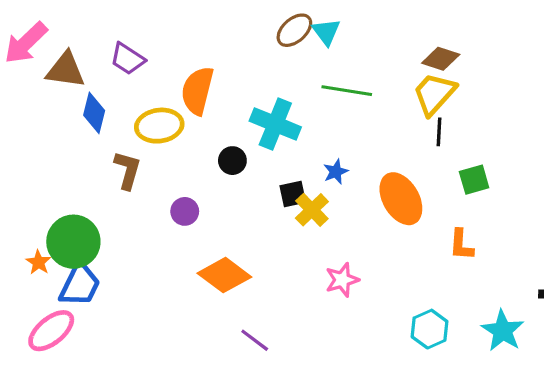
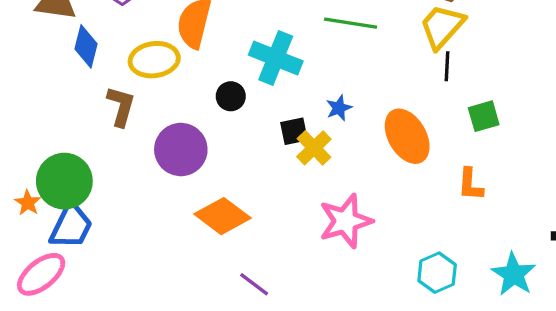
purple circle: (185, 211) -> (181, 150), size x1.8
pink star: (342, 280) -> (346, 221), size x1.5

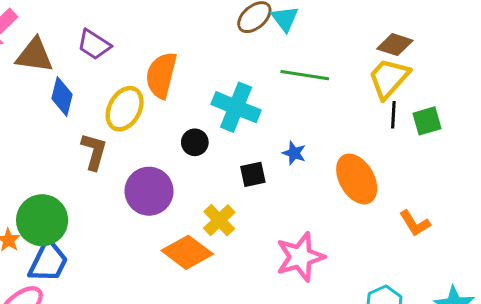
yellow ellipse: (154, 60) -> (125, 109), turned -54
blue star: (339, 108) -> (294, 153), turned -30
green square: (484, 116) -> (427, 121), moved
yellow cross: (314, 148) -> (219, 220), moved
orange L-shape: (470, 184) -> (415, 223), turned -36

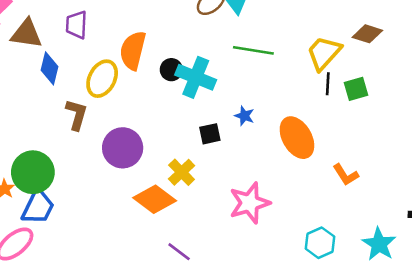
purple trapezoid: (94, 45) -> (76, 25), turned 60
brown diamond: (395, 45) -> (367, 34), moved
black circle: (195, 142) -> (171, 70), moved

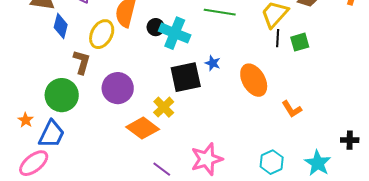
black square: (210, 134) -> (186, 77), size x1.8
green circle: (33, 172) -> (62, 95), moved
pink star: (250, 203) -> (207, 159), moved

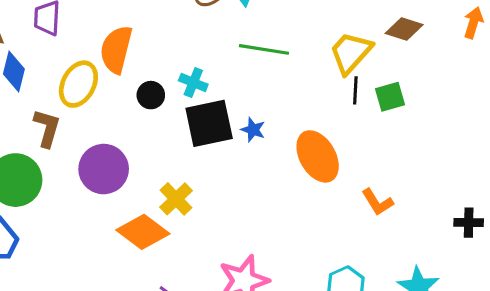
black circle: (156, 27) -> (151, 95), moved
cyan cross: (175, 33) -> (193, 83), size x0.6
black square: (186, 77) -> (209, 123), moved
black cross: (350, 140) -> (469, 223), moved

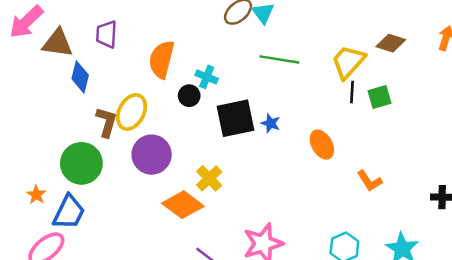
cyan cross: (193, 83) -> (207, 77), moved
yellow ellipse: (78, 84) -> (132, 112), moved
orange ellipse: (318, 156) -> (322, 145), size x0.7

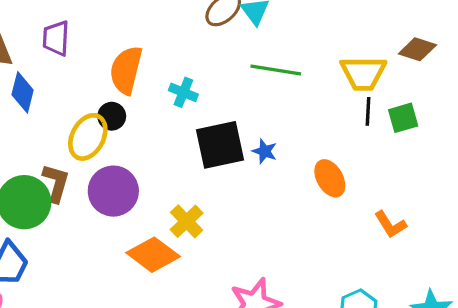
yellow trapezoid: (348, 62) -> (363, 73), turned -132
black circle: (189, 96) -> (112, 116), moved
brown L-shape: (106, 122) -> (56, 183), moved

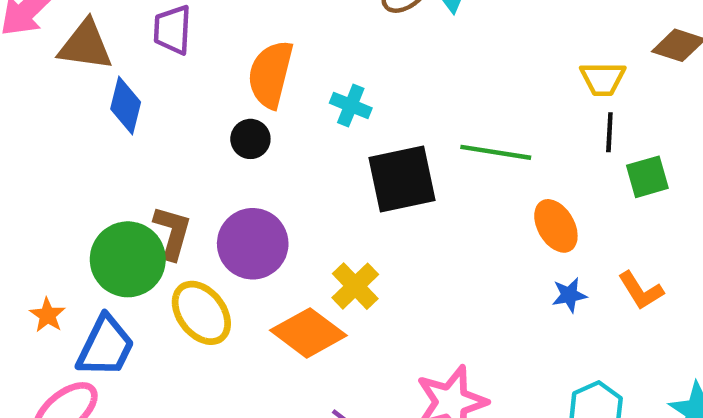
green line: (276, 70) -> (496, 152), moved
yellow trapezoid: (363, 73) -> (603, 79), size x0.7
green square: (403, 118) -> (647, 177), moved
yellow ellipse: (88, 137) -> (201, 313), moved, turned -66
blue star: (265, 151) -> (569, 295), moved, turned -30

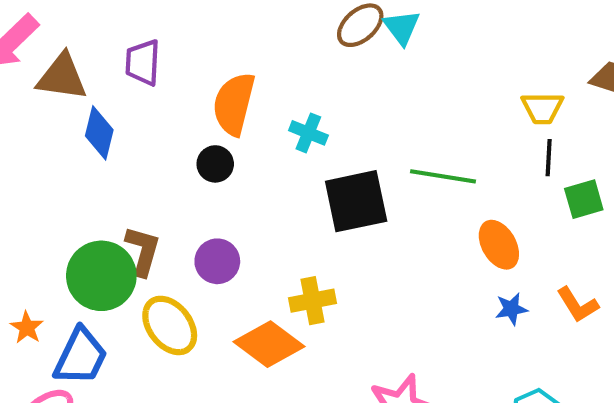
purple circle: (253, 244) -> (217, 261), size x0.7
yellow cross: (355, 286) -> (313, 301), turned 33

